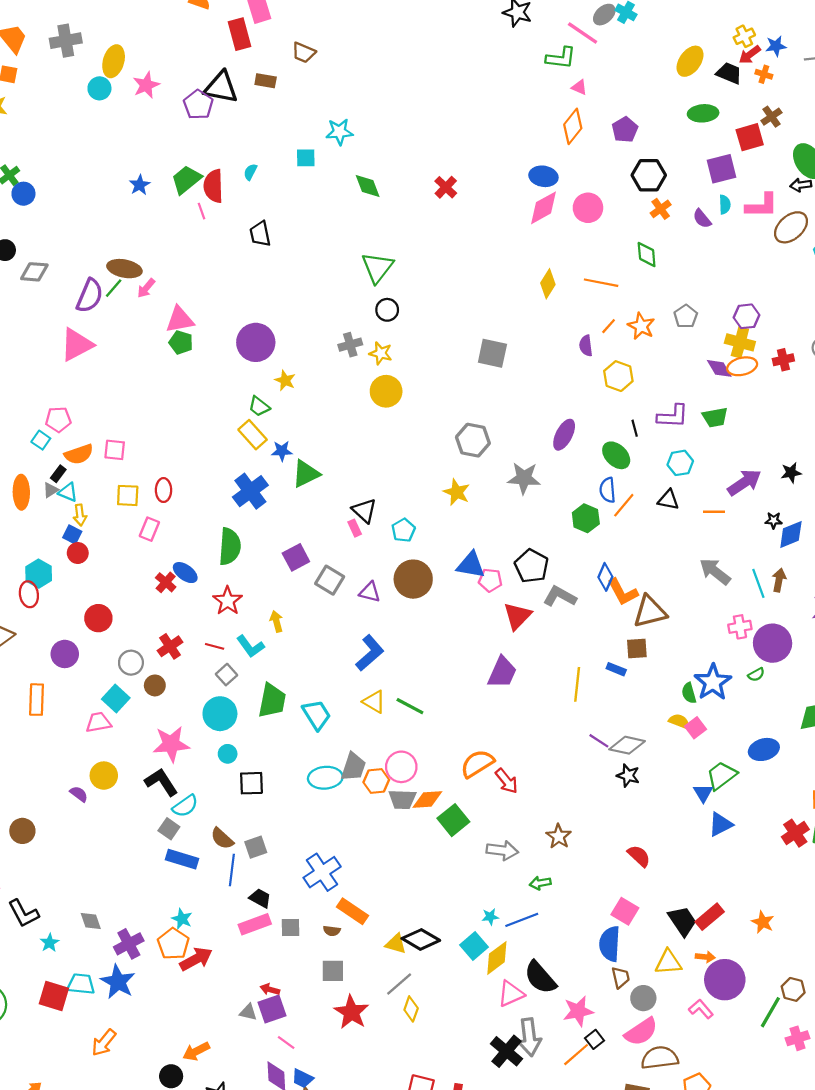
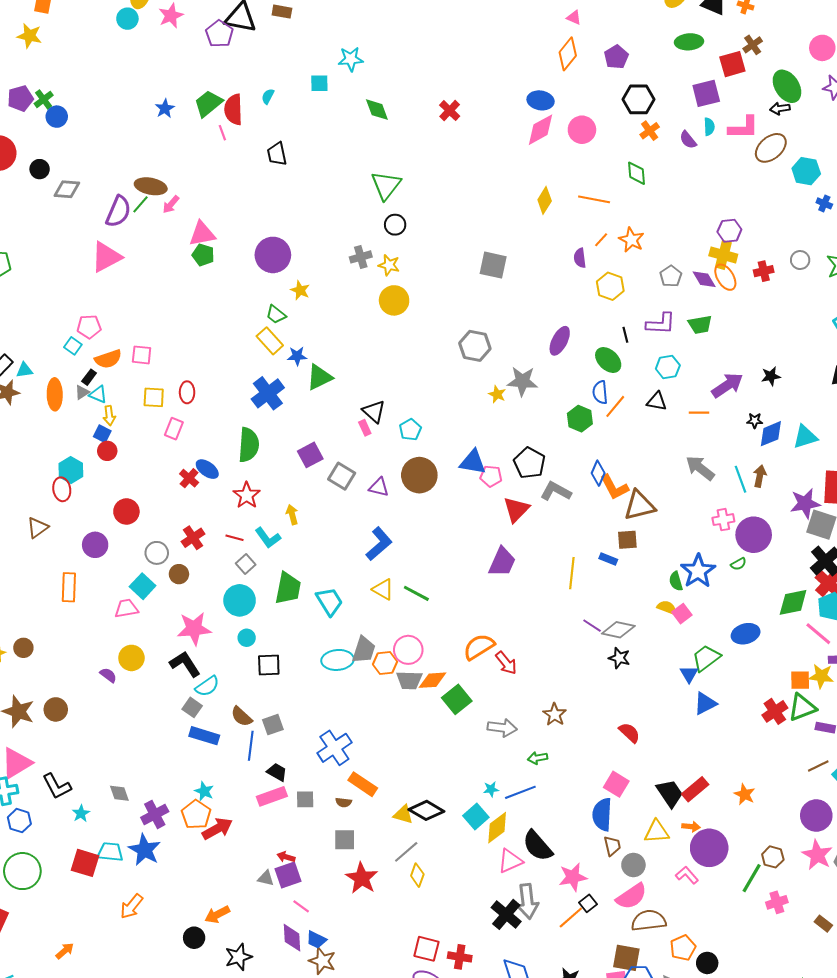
gray pentagon: (686, 316) -> (671, 276), moved
orange ellipse: (742, 366) -> (725, 277), turned 72
yellow star: (457, 492) -> (497, 394), moved, size x0.7

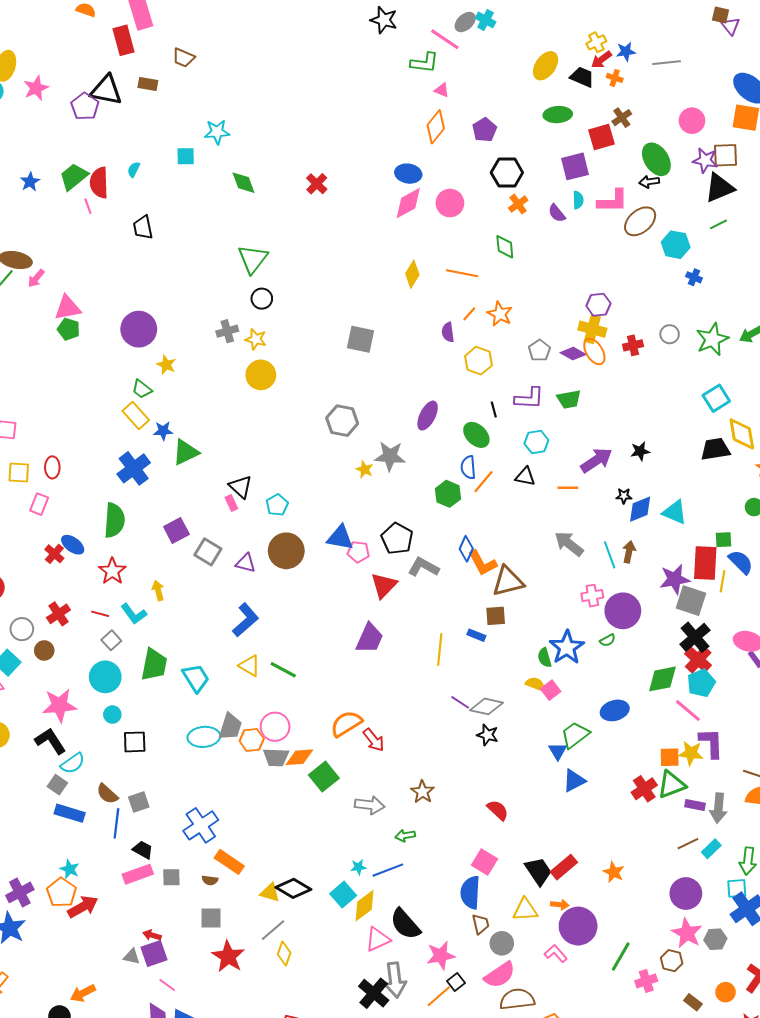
purple diamond: (704, 279) -> (573, 354), turned -30
cyan triangle: (805, 437) -> (675, 512), turned 40
brown hexagon: (773, 857) -> (672, 961), moved

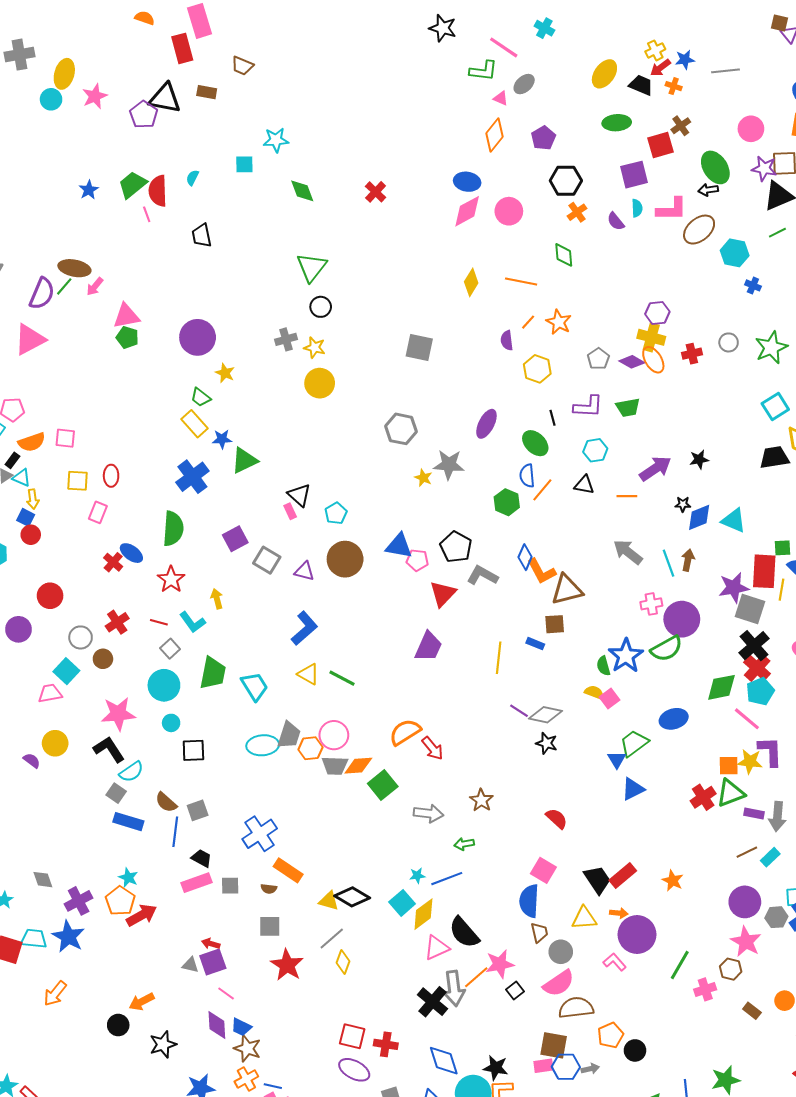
gray ellipse: (465, 22) -> (524, 84), moved
green semicircle: (608, 640) -> (667, 649), size x2.0
gray hexagon: (715, 939) -> (776, 917), moved
orange line: (439, 996) -> (476, 977), moved

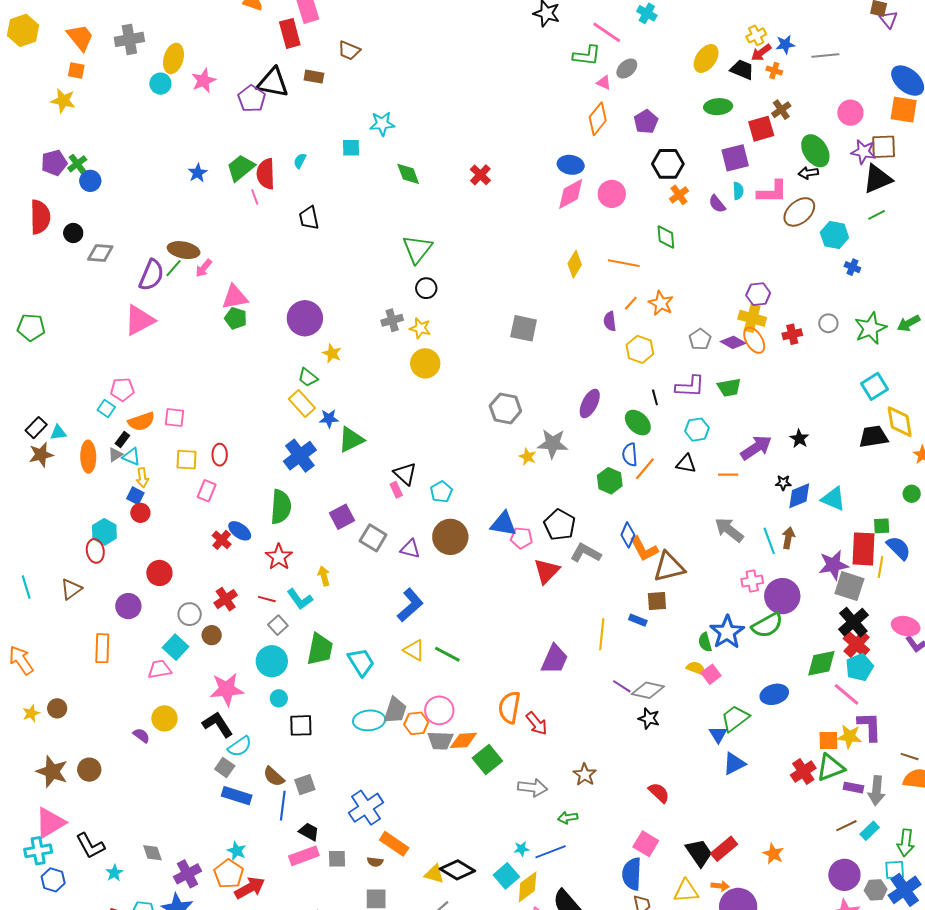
black star: (699, 459) -> (799, 439), turned -30
purple trapezoid: (428, 647) -> (555, 659), moved
orange semicircle: (405, 732) -> (509, 707), turned -48

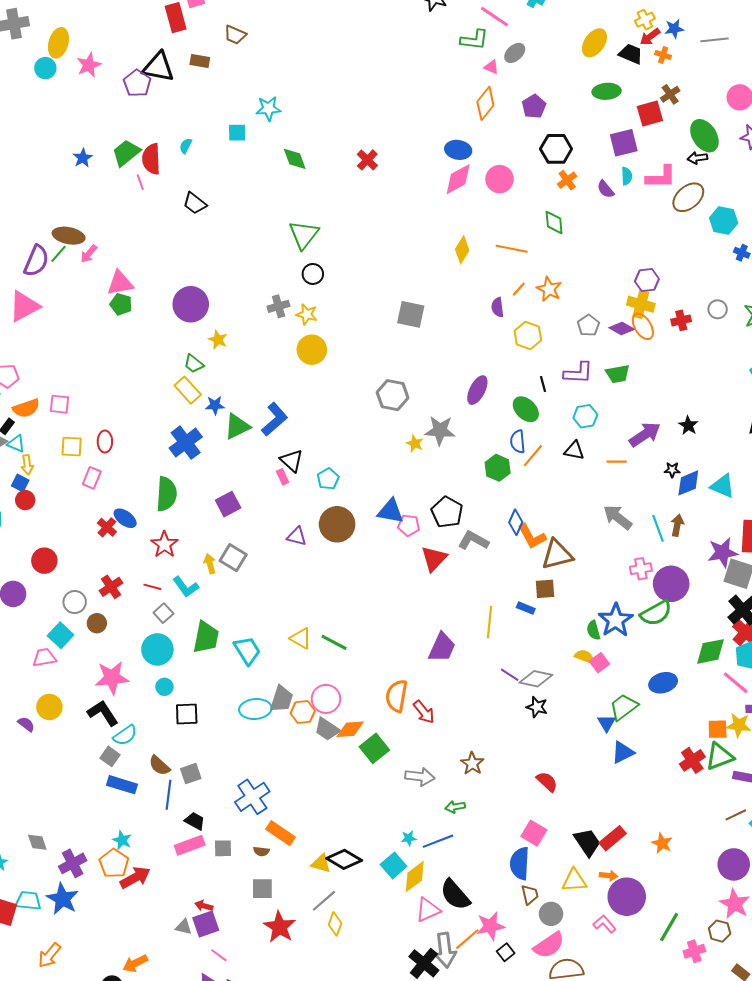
black trapezoid: (309, 218) -> (195, 203), turned -40
gray square: (373, 538) -> (233, 558), moved
blue L-shape: (410, 605) -> (274, 419), moved
gray trapezoid: (440, 740) -> (327, 729), turned 32

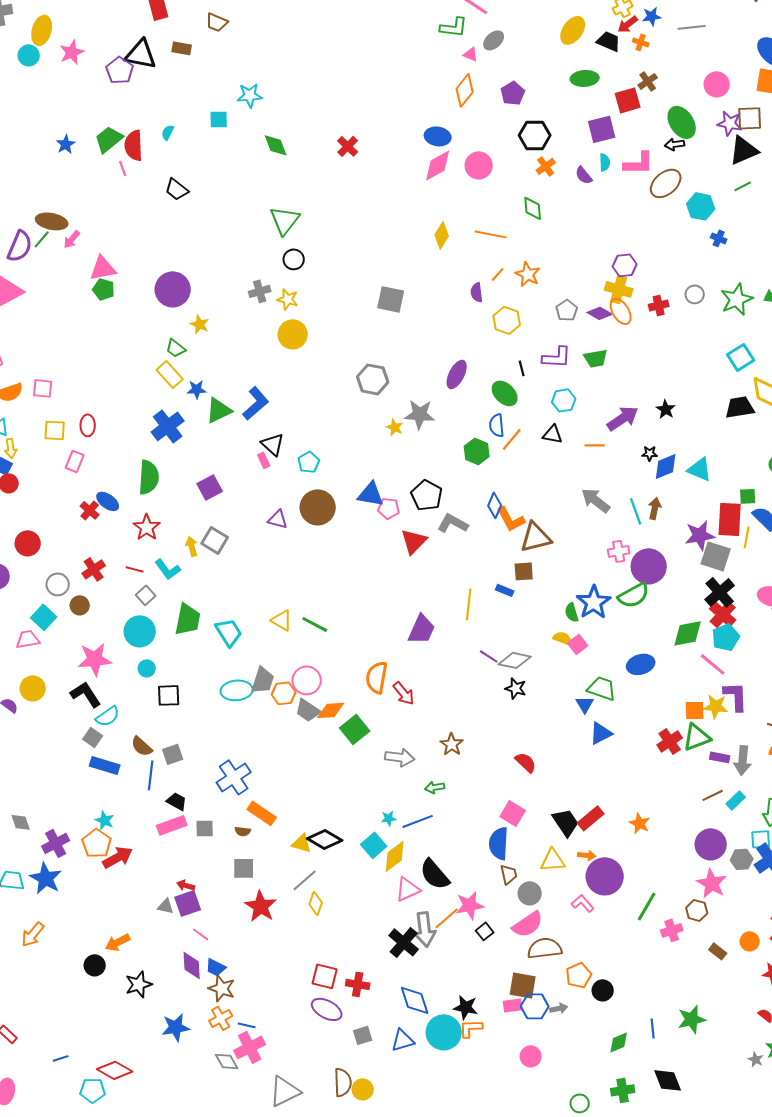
green trapezoid: (624, 707) -> (602, 688), turned 56

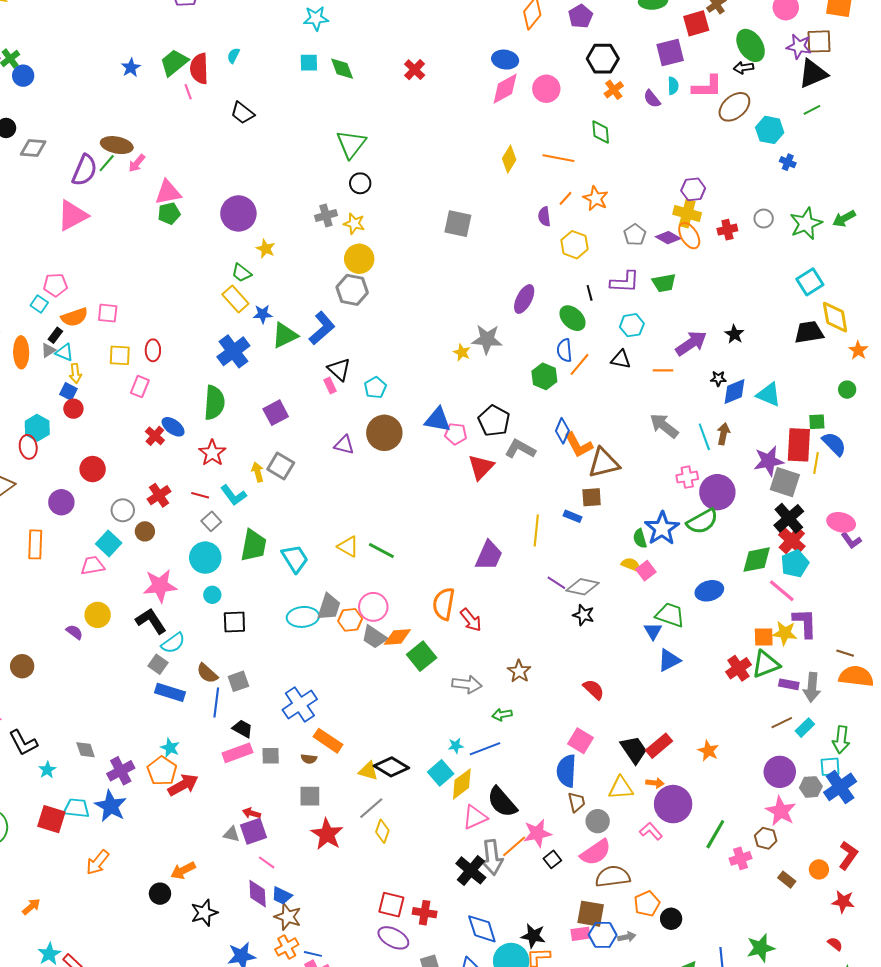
cyan square: (219, 119) -> (309, 63), moved
green pentagon: (104, 289) -> (169, 213), turned -30
gray hexagon: (373, 379) -> (352, 290), moved

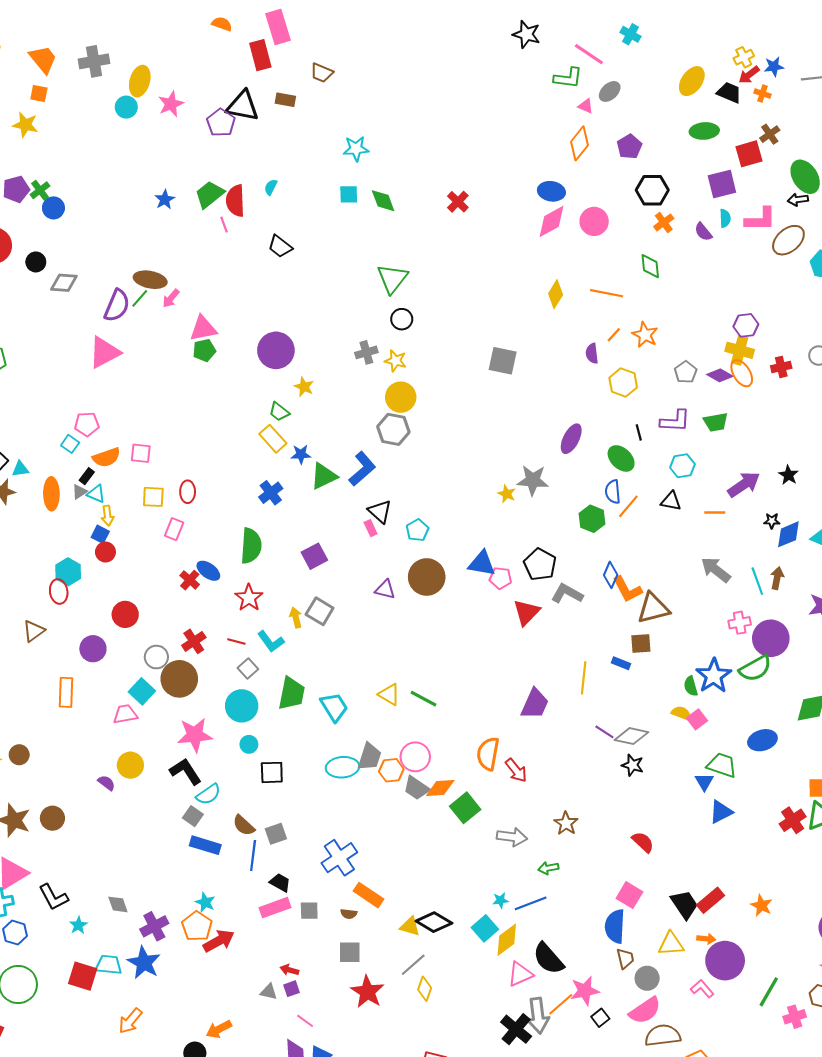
blue cross: (233, 351) -> (271, 493), size x0.7
brown circle: (145, 531) -> (179, 679), size x1.8
purple square: (254, 831) -> (292, 989), size x0.6

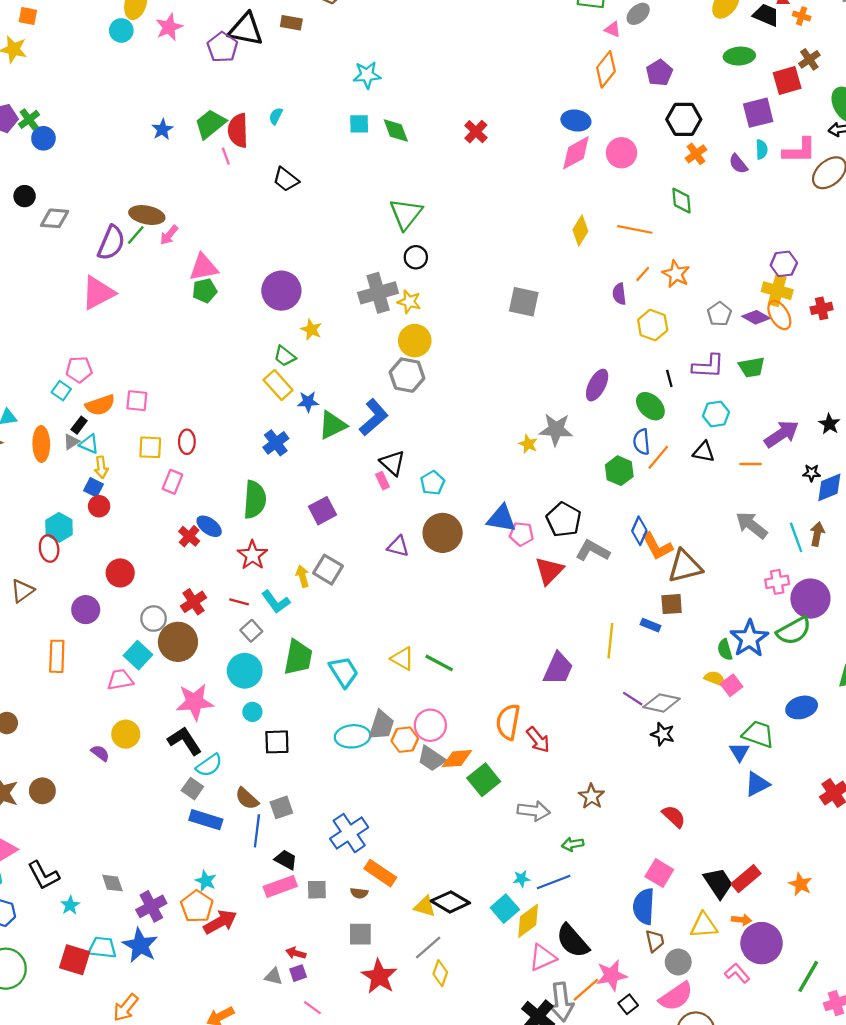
gray cross: (366, 352) -> (378, 293), size x1.6

